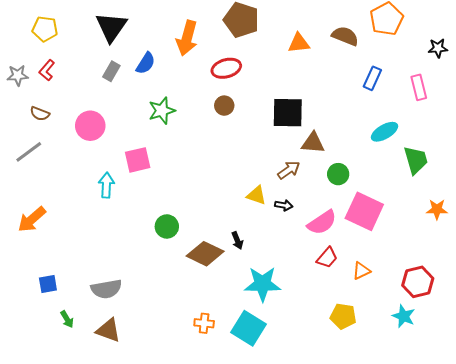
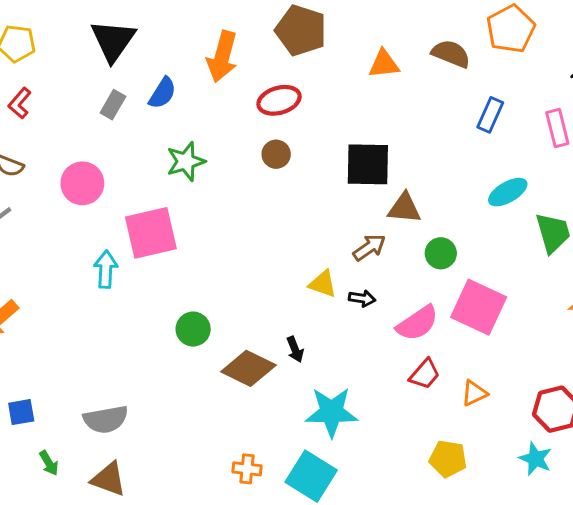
pink square: (138, 160) -> (151, 233), size x1.4

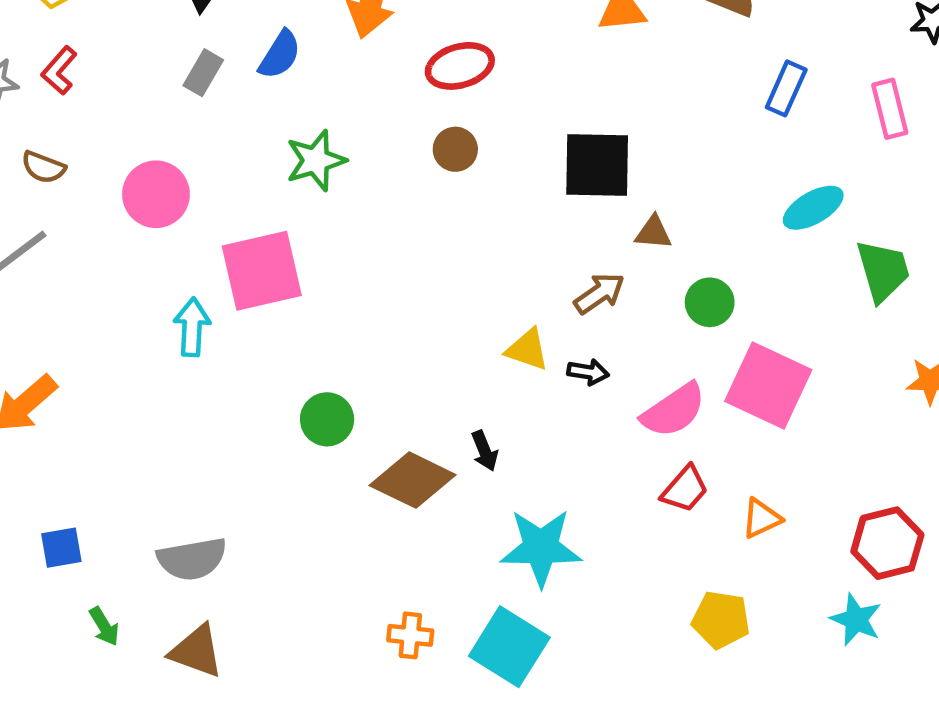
brown triangle: (404, 208) -> (653, 233), size x0.7

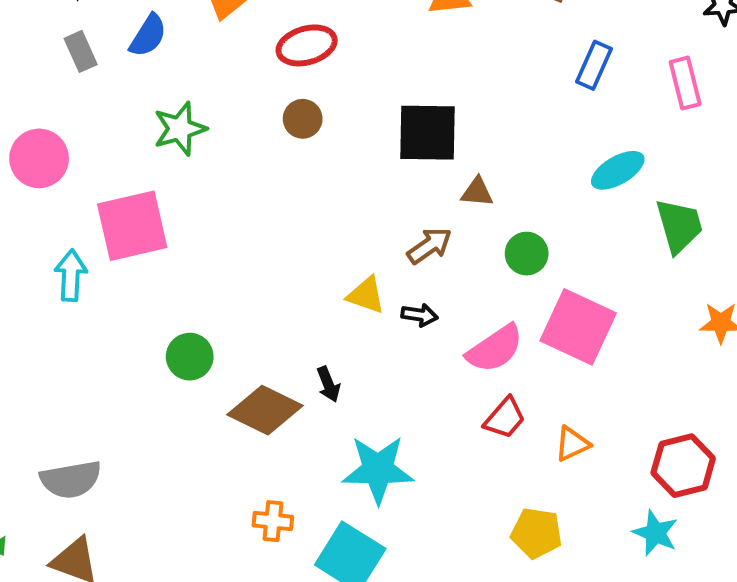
gray rectangle: (203, 73) -> (81, 51), turned -54
orange cross: (410, 635) -> (273, 521), moved

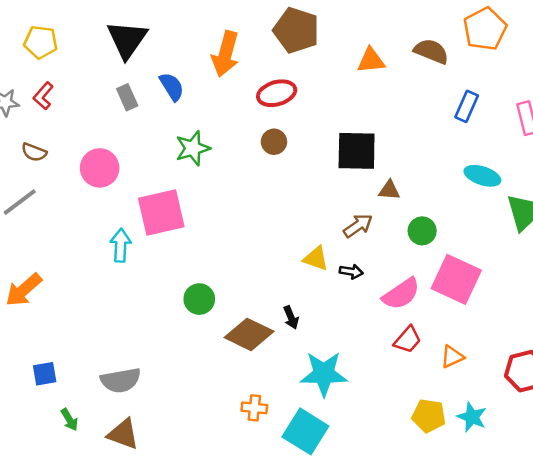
blue semicircle: (148, 36) -> (172, 87), turned -64
cyan ellipse: (618, 170) -> (482, 176), turned 48
cyan star: (655, 533) -> (472, 417), moved

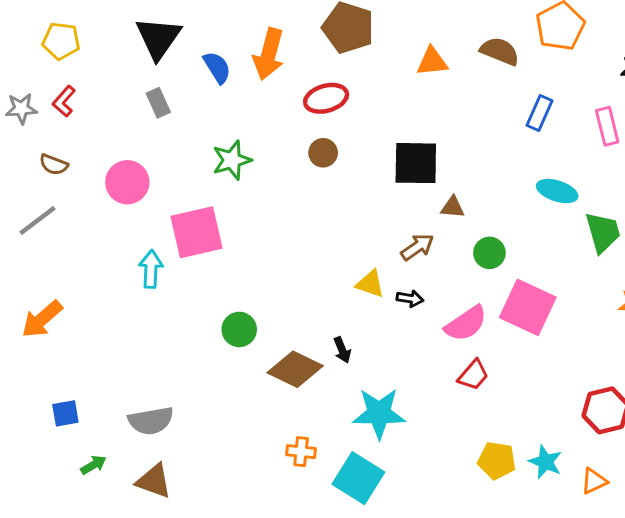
blue semicircle: (172, 87) -> (217, 67), moved
orange triangle: (452, 357) -> (594, 481), moved
green arrow: (69, 420) -> (93, 465), turned -90

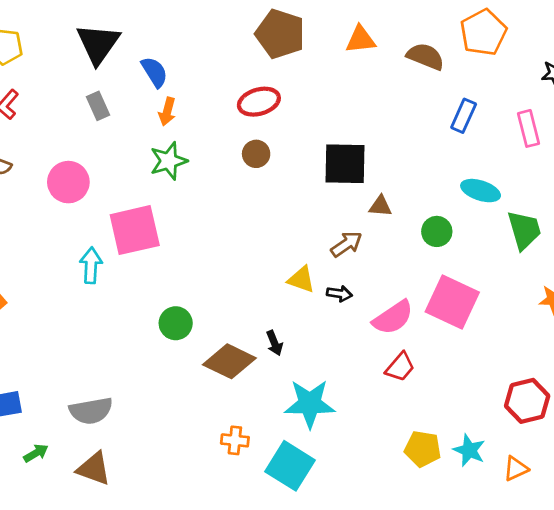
orange arrow: (269, 54) -> (167, 112), moved, size x0.6
orange triangle: (432, 62) -> (361, 40), moved
green circle: (489, 253) -> (437, 231), moved

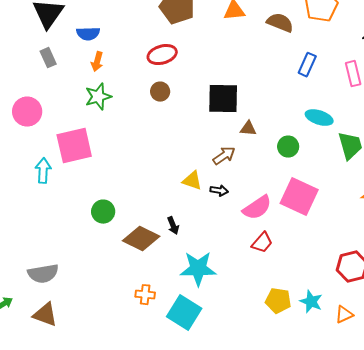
blue semicircle: (154, 72) -> (88, 34), turned 120

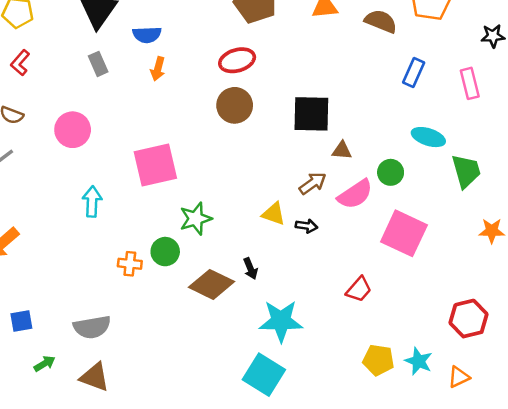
brown circle: (160, 92) -> (235, 105), size x1.5
green star: (98, 97) -> (196, 219), moved
pink square: (74, 146) -> (155, 165), moved
pink semicircle: (257, 208) -> (355, 194), moved
orange cross: (145, 295) -> (130, 264), moved

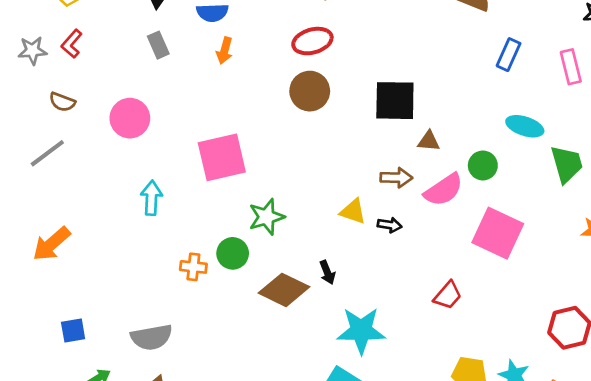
brown arrow: (313, 183) -> (396, 178), turned 36

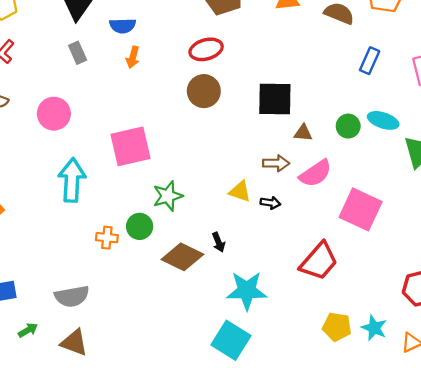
green circle: (483, 165) -> (348, 126), moved
cyan arrow: (151, 198) -> (72, 180), size x1.5
red trapezoid: (448, 295) -> (319, 261), size x1.6

